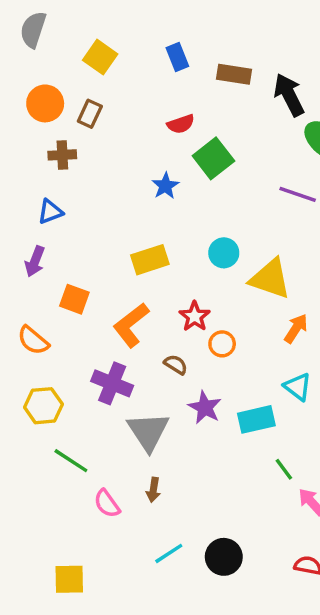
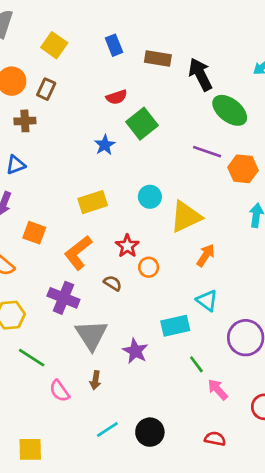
yellow triangle: (270, 279) -> (186, 217), turned -44
purple star: (205, 407) -> (135, 351), moved

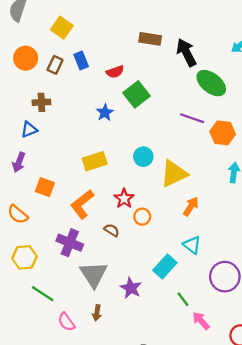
blue rectangle: (114, 45) -> (81, 60), moved
brown cross: (25, 121) -> (41, 102), moved
cyan rectangle: (175, 326) -> (165, 266), turned -35

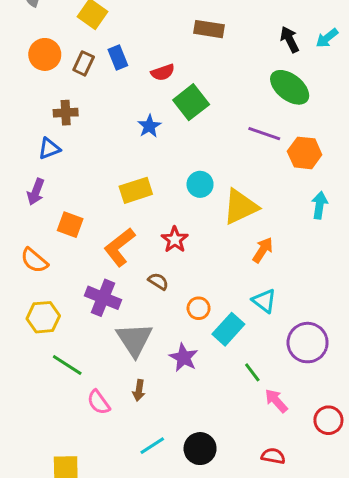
black arrow: (186, 53) -> (290, 40), moved, size x0.7
orange circle: (142, 217) -> (199, 308), moved

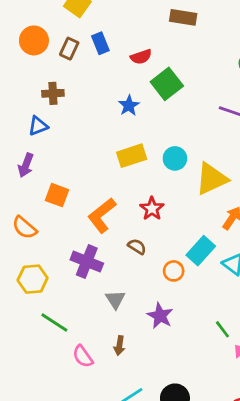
yellow rectangle: (136, 190) -> (132, 156), moved
cyan rectangle: (228, 329) -> (201, 251), moved
gray triangle: (134, 340) -> (115, 299), size x0.6

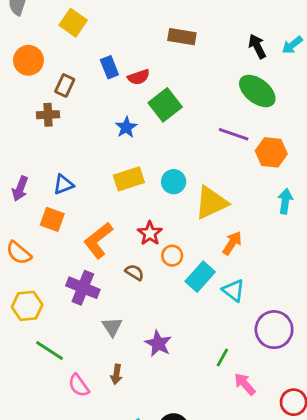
blue rectangle: (100, 43) -> (109, 67), moved
brown rectangle: (69, 49) -> (65, 85), moved
blue triangle: (38, 126) -> (63, 184), moved
orange circle: (174, 271) -> (172, 256), moved
green line: (222, 329) -> (222, 357), turned 66

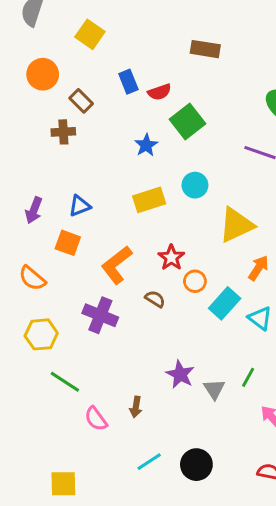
brown rectangle: (65, 85) -> (81, 101), turned -70
cyan circle: (174, 182) -> (195, 185), moved
gray triangle: (112, 327) -> (214, 389), moved
green line: (222, 357) -> (248, 377), moved

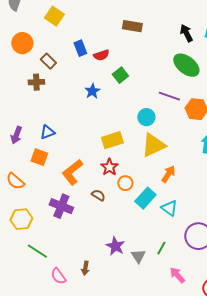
green square: (188, 122) -> (120, 75), size x0.7
cyan circle: (195, 185) -> (146, 117), moved
yellow rectangle: (149, 200) -> (112, 140), moved

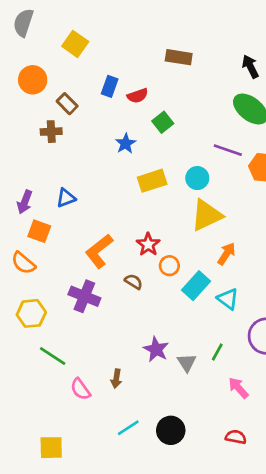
blue rectangle: (80, 48) -> (110, 86), turned 42
yellow rectangle: (112, 140) -> (152, 181), moved
orange square: (39, 157) -> (39, 231), moved

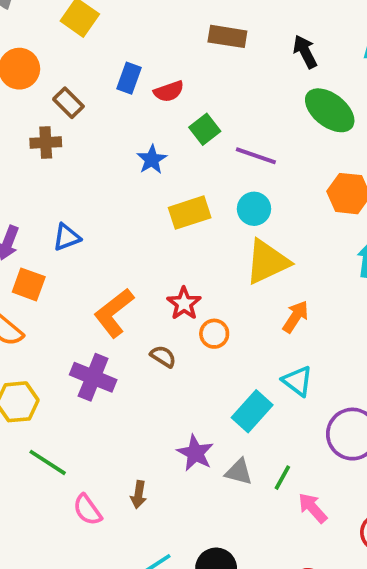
black arrow: (250, 67) -> (305, 52), moved
purple line: (228, 150) -> (256, 156), moved
cyan rectangle: (196, 286) -> (252, 411), moved
green line: (217, 352) -> (282, 478), moved
gray triangle: (187, 363) -> (239, 472), turned -42

